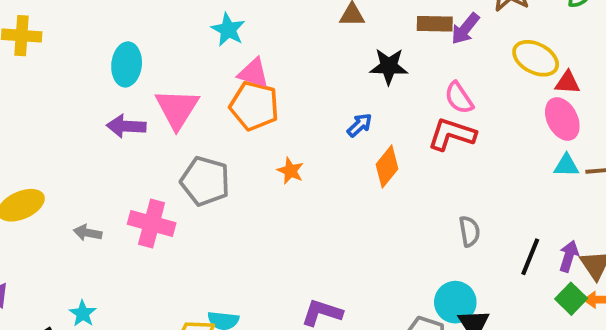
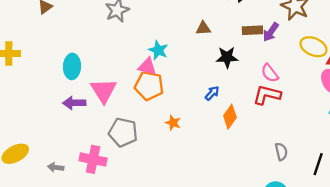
cyan star: (228, 30) -> (158, 50), moved

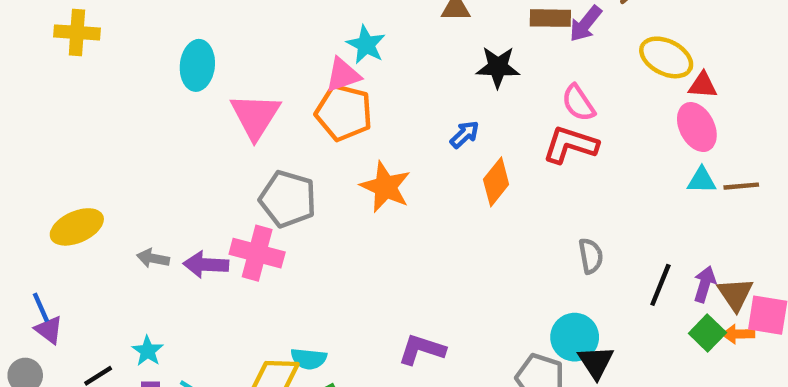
pink triangle: (147, 66) -> (343, 75), turned -36
purple arrow: (74, 103) -> (206, 265), moved
orange star: (173, 123) -> (385, 187), size x1.6
pink cross: (93, 159) -> (257, 253), moved

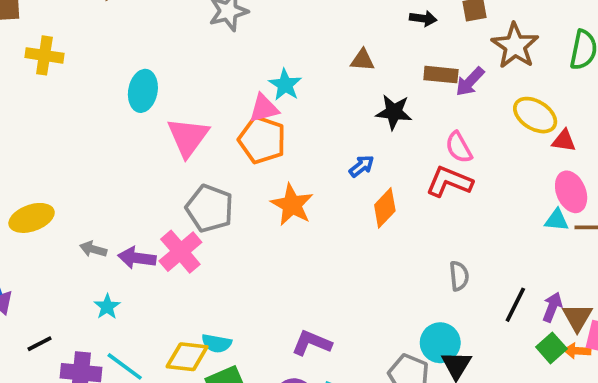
pink ellipse: (697, 127) -> (571, 192), moved
pink cross: (257, 253) -> (180, 252), turned 30
cyan star: (148, 351) -> (107, 307), moved

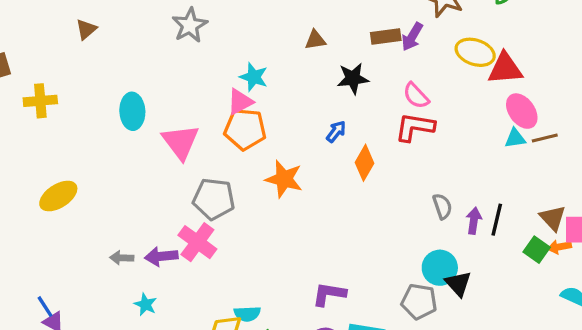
red triangle: (564, 141) -> (505, 68), size x1.6
yellow ellipse: (32, 218) -> (58, 196), moved
purple arrow: (552, 307) -> (474, 221), moved

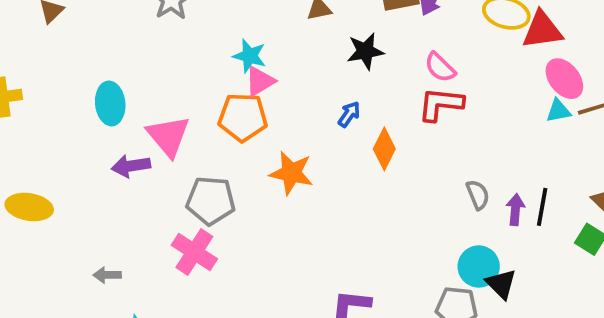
pink triangle: (240, 102) -> (260, 81), moved
yellow ellipse: (58, 196) -> (29, 207), turned 45
purple arrow: (161, 256) -> (131, 166), moved

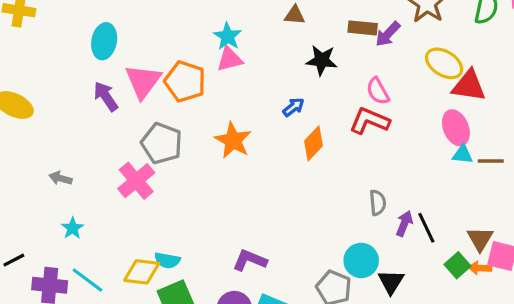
pink ellipse: (564, 79) -> (456, 128), moved
orange pentagon: (243, 117) -> (185, 81), moved
purple arrow: (131, 166) -> (106, 96), turned 48
black line: (542, 207) -> (426, 228), turned -52
black triangle: (501, 284) -> (391, 282), moved

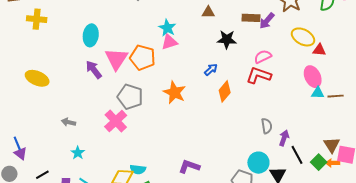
red triangle: (469, 86) -> (319, 50), size x0.6
pink semicircle: (378, 91) -> (263, 57), turned 96
black line: (426, 228) -> (297, 155), moved

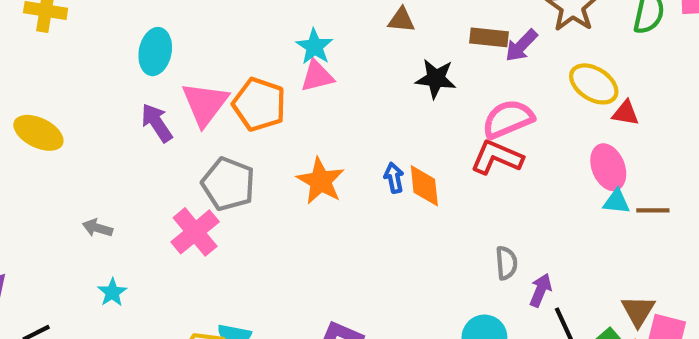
pink semicircle: (263, 57) -> (508, 119), size x1.4
blue arrow: (211, 70) -> (394, 178), moved, turned -64
orange diamond: (225, 91) -> (424, 186), turned -50

